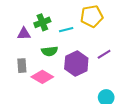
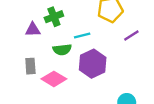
cyan line: (66, 30) -> (82, 35), moved
purple line: (104, 54) -> (131, 35), moved

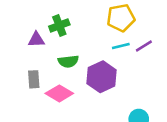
cyan line: (82, 35) -> (121, 46), moved

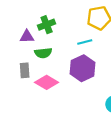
cyan line: (121, 46) -> (85, 42), moved
green semicircle: (68, 61) -> (43, 53), moved

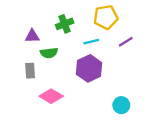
green cross: (47, 25) -> (65, 24), moved
pink diamond: (47, 82) -> (51, 96), moved

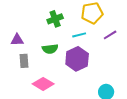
purple triangle: (32, 36) -> (17, 40), moved
green semicircle: (49, 53) -> (50, 49), moved

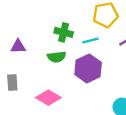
green cross: (55, 19) -> (64, 32), moved, turned 35
gray rectangle: (24, 61) -> (12, 83), moved

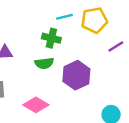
cyan line: (90, 41) -> (64, 17), moved

